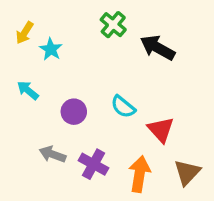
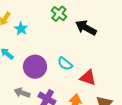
purple circle: (74, 112) -> (35, 67), size x1.5
red triangle: (161, 130) -> (88, 78), turned -30

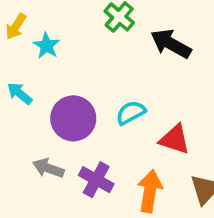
cyan semicircle: (65, 64) -> (131, 113), turned 112

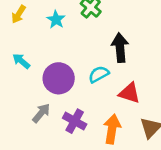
black arrow: (171, 44) -> (120, 48), moved, turned 56
cyan star: (46, 46) -> (56, 20), moved
gray arrow: (48, 168) -> (41, 113), turned 110

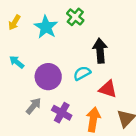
cyan star: (56, 20) -> (46, 27), size x1.5

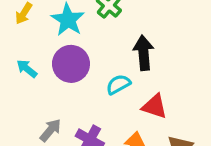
purple circle: (48, 77) -> (71, 64), moved

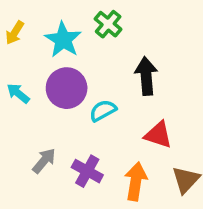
cyan semicircle: (118, 84) -> (103, 111), moved

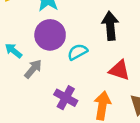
cyan arrow: (18, 93) -> (13, 51), moved
gray arrow: (44, 161) -> (33, 69), moved

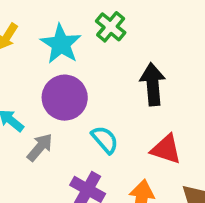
cyan semicircle: (78, 52) -> (105, 140), moved, turned 78

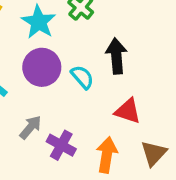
cyan semicircle: (105, 140) -> (82, 77), moved
gray arrow: (40, 147) -> (30, 127), moved

